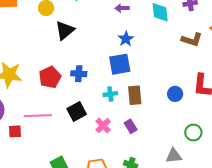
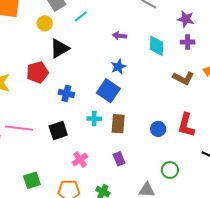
blue square: (120, 64) -> (108, 91), turned 35
red pentagon: (50, 77) -> (37, 72), moved
pink cross: (103, 126) -> (80, 160), moved
purple rectangle: (131, 126) -> (119, 159), moved

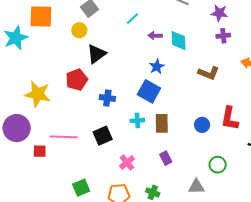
cyan line: (81, 17) -> (133, 19), moved
cyan diamond: (157, 46) -> (179, 41), moved
brown L-shape: (183, 78) -> (209, 73), moved

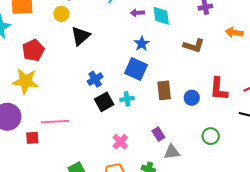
red pentagon: (77, 80) -> (33, 50), moved
blue cross: (107, 98) -> (95, 79), turned -35
brown rectangle: (162, 123) -> (164, 90), moved
black square: (103, 136) -> (104, 102), moved
gray triangle: (196, 187) -> (172, 152), moved

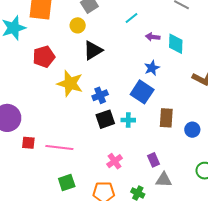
yellow star: (25, 81) -> (70, 83), moved
pink line: (55, 122) -> (59, 148), moved

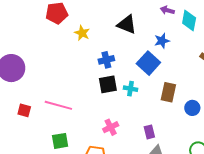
black triangle: (93, 50) -> (127, 24), moved, turned 45
yellow star: (70, 83) -> (82, 33), moved, size x0.6
red square: (28, 143) -> (24, 110), moved

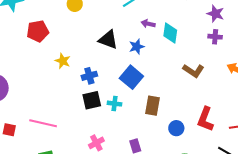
yellow star: (82, 33) -> (63, 61), moved
blue star: (162, 41) -> (137, 47), moved
blue circle: (192, 108) -> (176, 128), moved

